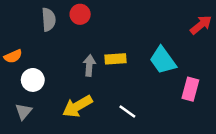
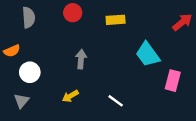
gray semicircle: (49, 20) -> (29, 17), moved
yellow rectangle: (116, 59) -> (116, 20), moved
yellow arrow: (77, 106) -> (70, 96), size x0.6

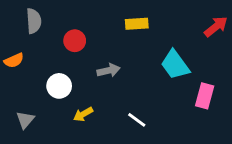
red circle: (73, 13) -> (75, 41), moved
gray arrow: (81, 59) -> (109, 70), moved, turned 72
white circle: (30, 72) -> (59, 86), moved

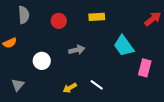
red circle: (75, 41) -> (59, 21), moved
yellow arrow: (83, 114) -> (70, 88), moved

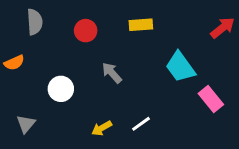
gray arrow: (77, 50) -> (112, 73), turned -119
pink rectangle: (145, 68) -> (211, 99), turned -54
white line: (97, 85) -> (141, 124), turned -72

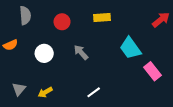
white circle: (61, 89) -> (44, 53), moved
white line: (141, 124) -> (94, 92), moved
yellow arrow: (102, 128) -> (45, 92), moved

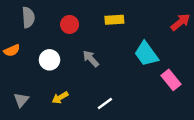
yellow arrow: (45, 92) -> (60, 98), moved

